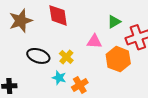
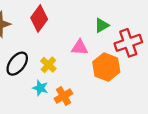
red diamond: (58, 15) -> (39, 19), turned 45
black ellipse: (38, 56) -> (17, 64), turned -70

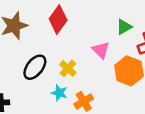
pink triangle: (80, 47) -> (101, 50), turned 42

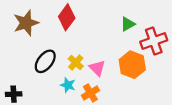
pink triangle: (101, 50) -> (97, 68), moved

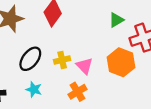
yellow cross: (76, 62) -> (62, 60), turned 35
cyan star: (68, 85) -> (34, 89), moved

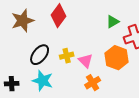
cyan star: (34, 89) -> (43, 81), size x1.5
orange cross: (77, 92) -> (93, 83), moved

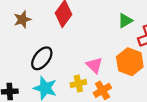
brown star: (23, 21) -> (22, 19), size x0.7
yellow cross: (67, 56) -> (78, 83), moved

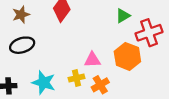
black ellipse: (42, 58) -> (22, 45), moved, turned 35
pink triangle: (94, 65) -> (92, 60), turned -48

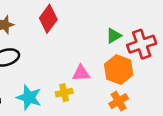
green triangle: (123, 16) -> (114, 36), moved
orange cross: (100, 85) -> (119, 101), moved

